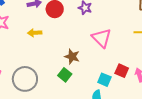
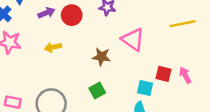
brown star: (72, 57) -> (101, 57), moved
green square: (65, 75) -> (97, 91), turned 32

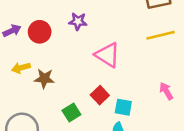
brown star: (101, 57) -> (44, 79), moved
red square: (163, 74) -> (100, 95), moved, turned 35

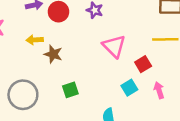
red square: (100, 95) -> (143, 64), moved
cyan square: (123, 107) -> (129, 88), moved, turned 35

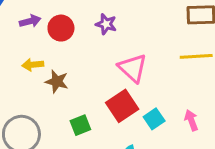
red square: (143, 64) -> (122, 106), moved, size x1.5

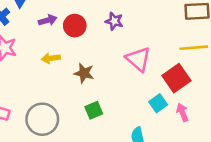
brown star: (57, 82) -> (84, 73), moved
red square: (122, 106) -> (176, 78), moved
pink arrow: (191, 120) -> (182, 112), moved

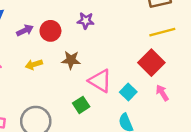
pink triangle: (138, 59) -> (100, 81), moved
brown star: (84, 73) -> (71, 60), moved
cyan square: (158, 103) -> (128, 92), moved

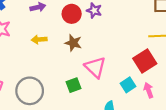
red circle: (50, 31) -> (72, 14), moved
cyan square: (128, 92) -> (128, 85), moved

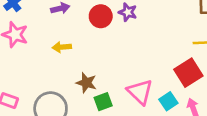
brown star: (73, 43) -> (86, 83), moved
pink triangle: (95, 67) -> (140, 92), moved

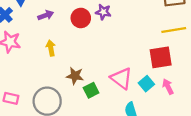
yellow arrow: (62, 47) -> (51, 48), turned 91
red square: (188, 73) -> (161, 57), turned 30

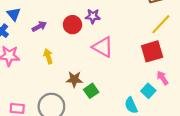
yellow line: (174, 30) -> (161, 24), turned -30
pink triangle: (121, 78) -> (103, 47), moved
cyan square: (146, 84) -> (148, 91), moved

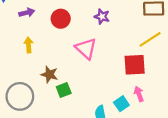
purple star: (93, 16) -> (102, 17), moved

